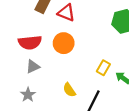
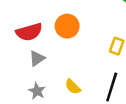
yellow semicircle: (69, 90) -> (73, 87), moved

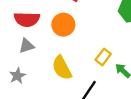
yellow semicircle: (73, 87) -> (62, 68), moved, size x1.5

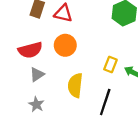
yellow semicircle: (62, 68) -> (75, 85), turned 50

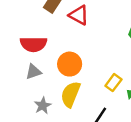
orange circle: (65, 45) -> (70, 64), moved
gray star: (36, 104) -> (43, 106), moved

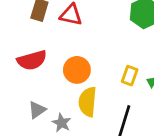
gray triangle: (33, 72) -> (37, 110), moved

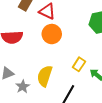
orange circle: (77, 70) -> (52, 34), moved

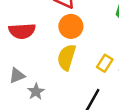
yellow semicircle: (45, 76) -> (67, 57), moved

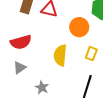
orange circle: (71, 26) -> (79, 27), moved
gray triangle: (17, 75) -> (20, 68), moved

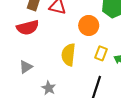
red semicircle: (21, 42) -> (28, 28), moved

